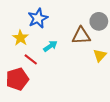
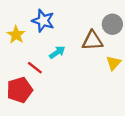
blue star: (38, 18) -> (43, 21), turned -30
yellow star: (20, 38) -> (16, 35), moved

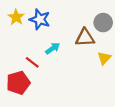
yellow star: (16, 35) -> (16, 17), moved

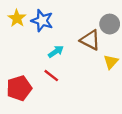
brown triangle: (85, 38) -> (90, 40), turned 30
red line: (32, 62) -> (51, 76), moved

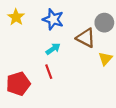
blue star: (42, 21) -> (53, 19), moved
red line: (51, 76) -> (49, 72), turned 32

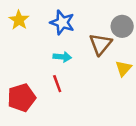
brown triangle: (86, 38) -> (100, 44), turned 42
cyan arrow: (53, 49) -> (62, 57), turned 40

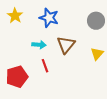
brown triangle: (100, 44) -> (66, 45), moved
cyan arrow: (62, 57) -> (39, 45), moved

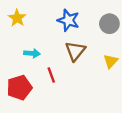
blue star: (49, 18) -> (68, 20), moved
cyan arrow: (39, 45) -> (32, 53), moved

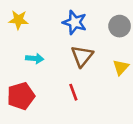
yellow star: (17, 18) -> (18, 20), turned -30
red line: (51, 75) -> (73, 92), moved

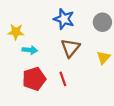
yellow star: (18, 20) -> (16, 32), moved
red pentagon: (21, 96) -> (34, 79), moved

